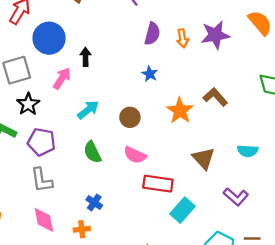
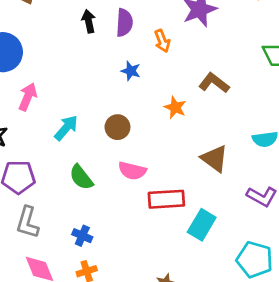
orange arrow: (183, 38) -> (162, 41), moved
black arrow: (86, 57) -> (89, 21), moved
orange star: (180, 111) -> (175, 107), size x0.7
gray L-shape: (42, 180) -> (27, 222), turned 36
blue cross: (94, 202) -> (82, 236), moved

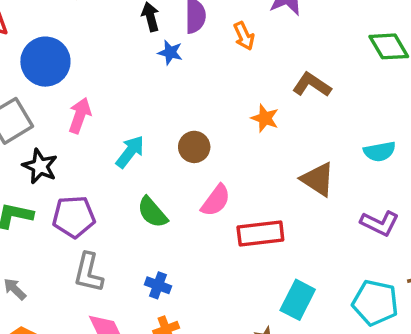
blue star: (131, 71) -> (170, 52), moved
pink semicircle: (132, 171) -> (216, 200), turned -64
cyan rectangle: (202, 225) -> (298, 300), moved

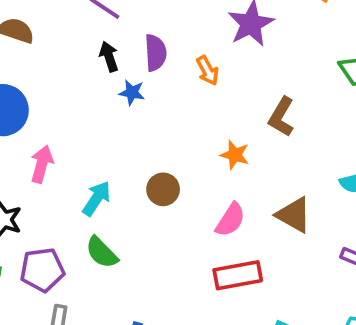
brown L-shape: (312, 85) -> (281, 117), turned -90
pink semicircle: (216, 200) -> (230, 220), moved
green semicircle: (152, 212) -> (102, 252), moved

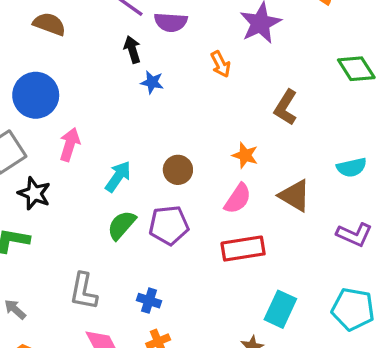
purple semicircle: (156, 53) -> (171, 22), moved, turned 96
orange star: (235, 155) -> (245, 155), moved
green semicircle: (102, 252) -> (122, 225), turned 84
purple pentagon: (42, 270) -> (169, 225), moved

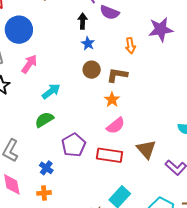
brown L-shape: (286, 107) -> (117, 75), moved, turned 50
orange star: (245, 155) -> (112, 100), moved
brown circle: (178, 170) -> (92, 70), moved
brown triangle: (295, 196) -> (146, 149), moved
purple pentagon: (169, 225) -> (74, 145), moved, turned 30

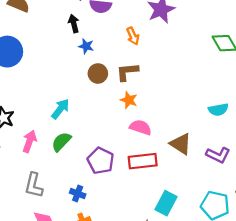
pink arrow: (29, 64) -> (29, 141), moved
pink semicircle: (116, 126) -> (141, 127), turned -108

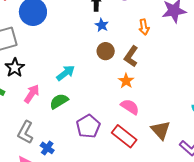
brown L-shape: (127, 72) -> (131, 56), turned -65
red rectangle: (143, 161) -> (124, 136), turned 30
blue cross: (78, 194) -> (47, 148), moved

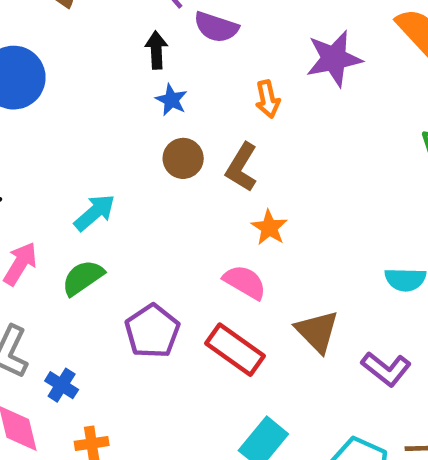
orange star: (126, 81) -> (269, 228), moved

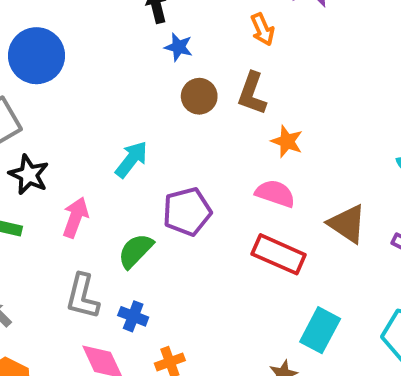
green semicircle: (83, 278) -> (135, 251), moved
purple pentagon: (152, 331) -> (187, 212), moved, turned 30

